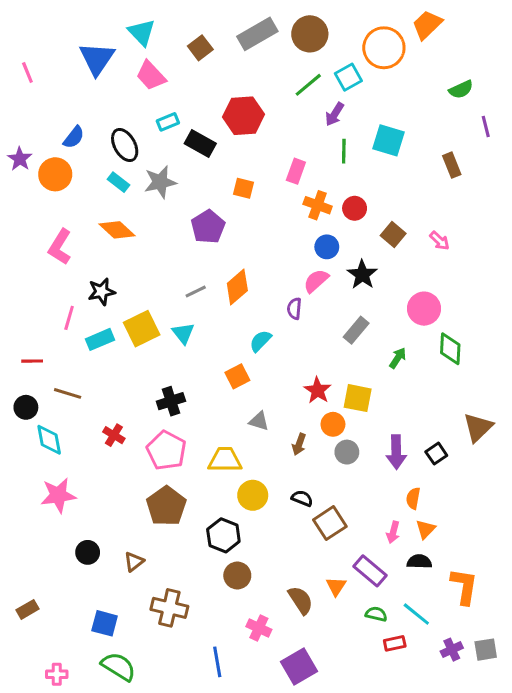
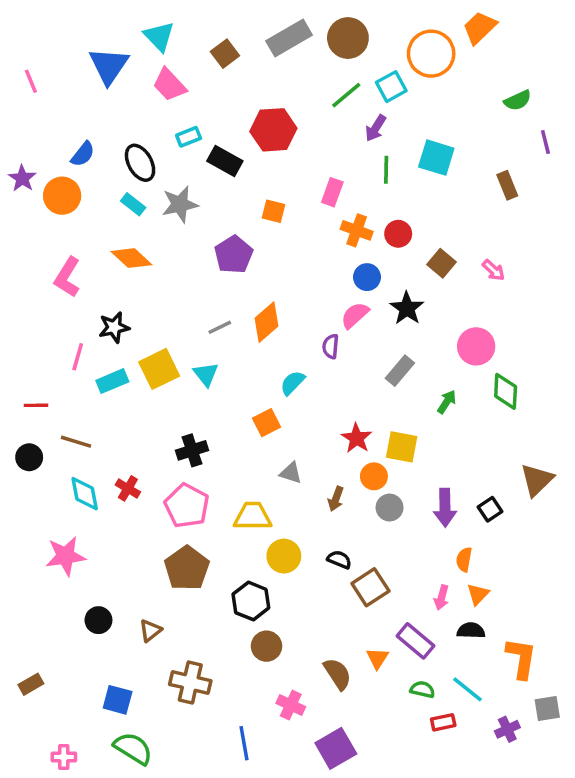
cyan diamond: (49, 440) -> (85, 494), moved
gray square: (486, 650) -> (547, 708), moved

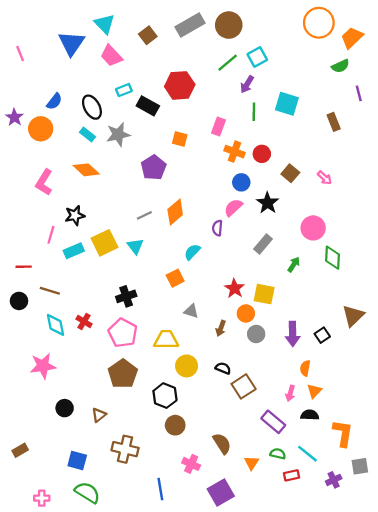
orange trapezoid: (480, 28) -> (352, 38), moved
orange circle: (431, 54) -> (319, 23), moved
orange triangle: (377, 658) -> (252, 463), moved

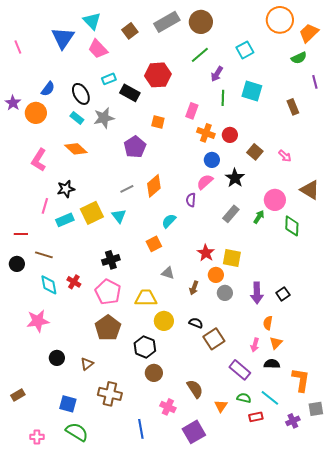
cyan square: (257, 57) -> (245, 50), moved
green arrow: (294, 264) -> (259, 217), moved
brown triangle: (353, 316) -> (310, 190), moved, turned -45

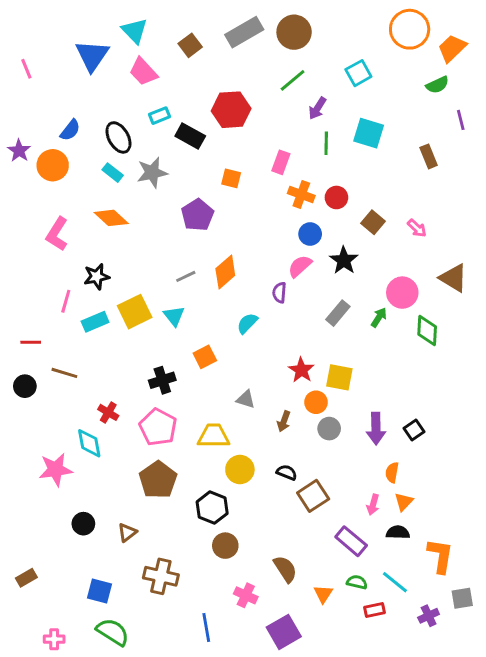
orange square: (154, 244) -> (205, 357), moved
cyan diamond: (49, 285) -> (89, 443), moved

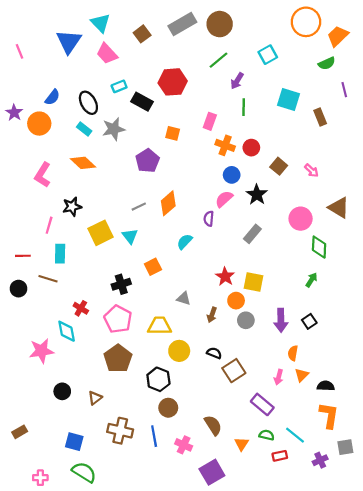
cyan square: (369, 133) -> (288, 99), moved
green arrow: (379, 317) -> (311, 280), moved
cyan rectangle: (95, 322) -> (60, 254), moved, turned -66
black semicircle: (398, 532) -> (326, 386), moved
blue line: (206, 628) -> (154, 436), moved

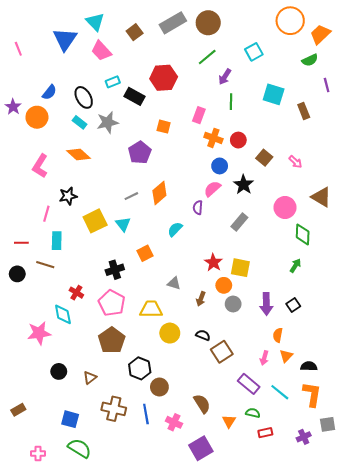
black hexagon: (158, 379) -> (140, 368), moved
cyan line: (295, 435) -> (280, 392), moved

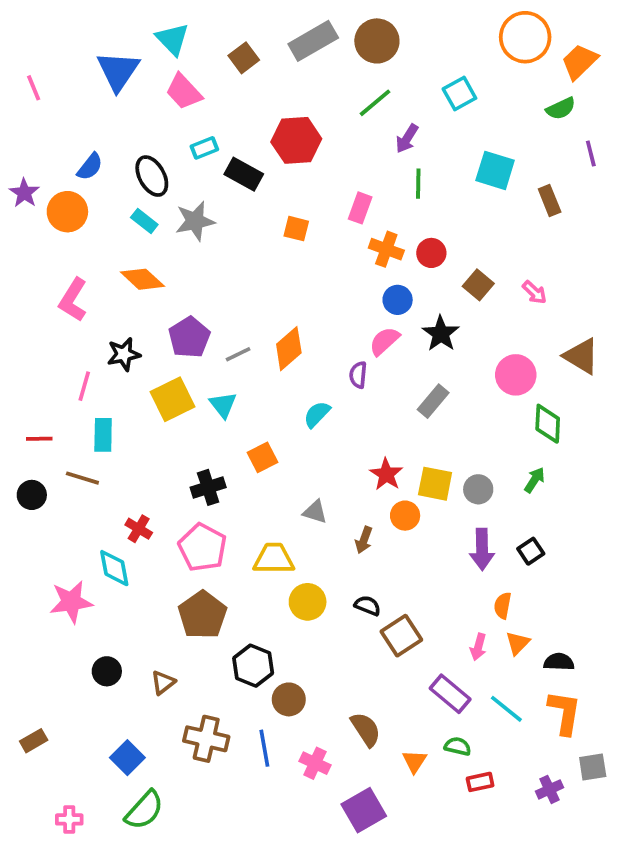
purple pentagon: (140, 152) -> (189, 337), moved
gray circle: (233, 304) -> (478, 489), moved
blue square: (70, 419) -> (127, 758), turned 30
green semicircle: (80, 448) -> (144, 810), turned 100

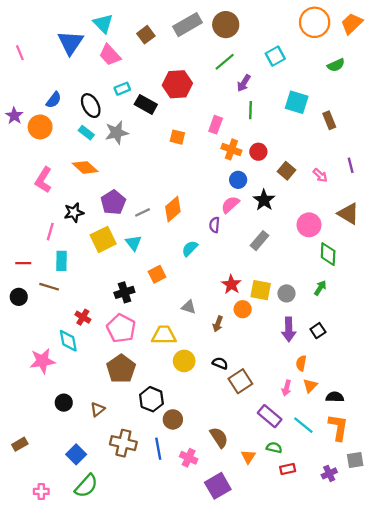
orange trapezoid: (580, 62) -> (352, 23), moved
purple line: (591, 154) -> (351, 165), moved

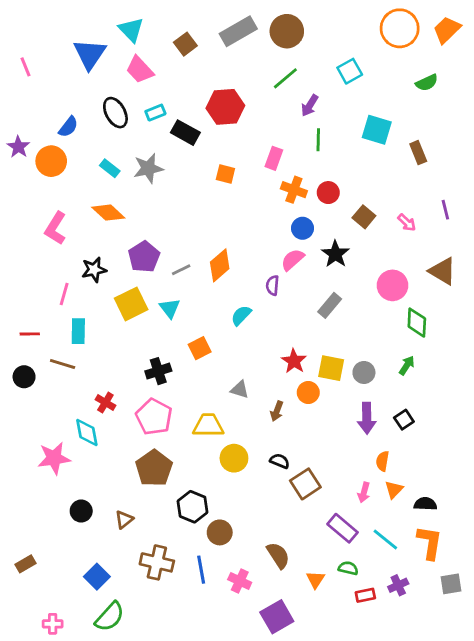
black ellipse: (91, 106) -> (115, 113), moved
purple cross: (329, 473) -> (398, 585), moved

